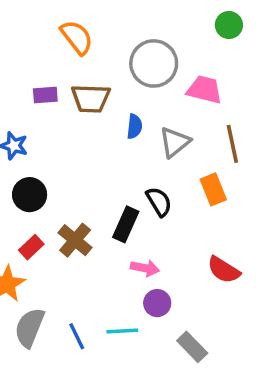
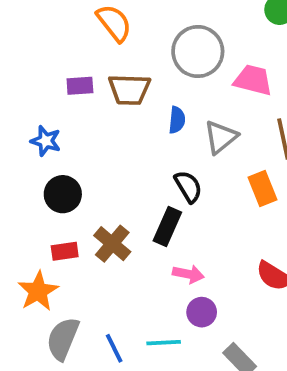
black semicircle: (159, 202) -> (188, 187), moved
red rectangle: (31, 247) -> (65, 251), turned 35

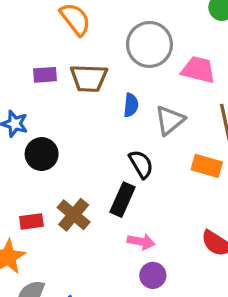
orange rectangle: (263, 188) -> (207, 166), turned -52
black circle: (63, 194) -> (42, 154), moved

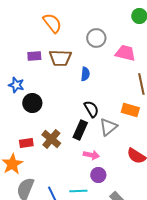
gray circle: (149, 44) -> (96, 38), size x0.7
gray triangle: (170, 120) -> (108, 127), moved

